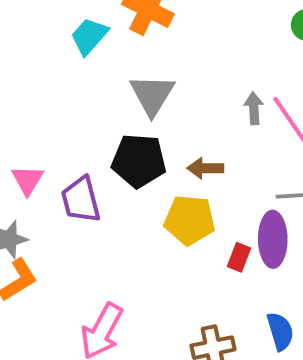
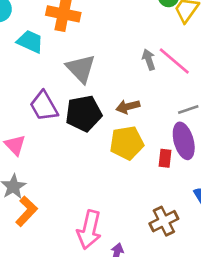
cyan trapezoid: (89, 36) -> (30, 42), turned 88
purple trapezoid: (81, 200) -> (44, 106), moved

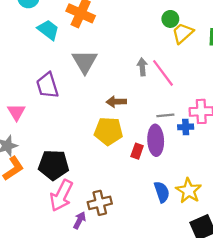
black pentagon: (84, 113) -> (54, 165), moved
brown cross: (164, 221) -> (100, 203), moved

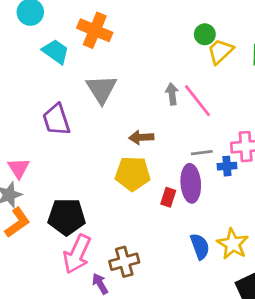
pink triangle: (16, 112) -> (19, 168), moved
purple arrow: (80, 220) -> (100, 284), turned -56

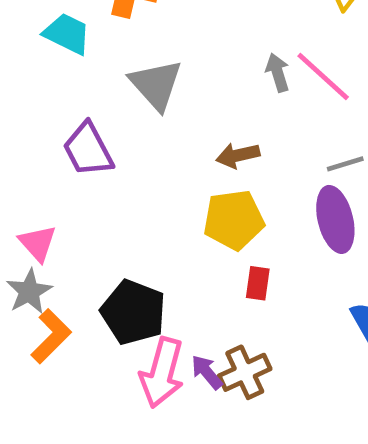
red rectangle: (168, 197) -> (258, 283), moved
black pentagon: (67, 217) -> (133, 312), turned 30
purple arrow: (100, 284) -> (207, 372), moved

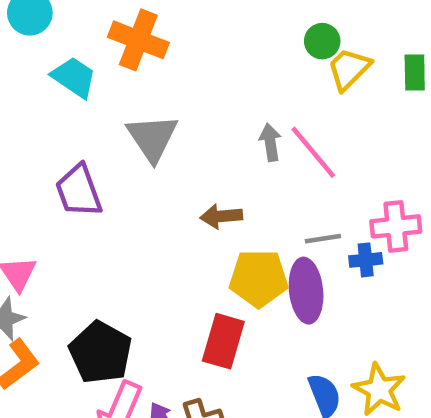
yellow pentagon: (234, 220) -> (259, 278), moved
red rectangle: (258, 283) -> (223, 341), size x1.6

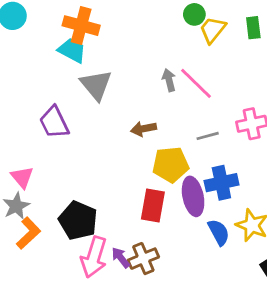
cyan trapezoid: (74, 77) -> (72, 50), moved
blue cross: (366, 260) -> (221, 183), moved, size x1.6
purple ellipse: (306, 291) -> (193, 196), moved

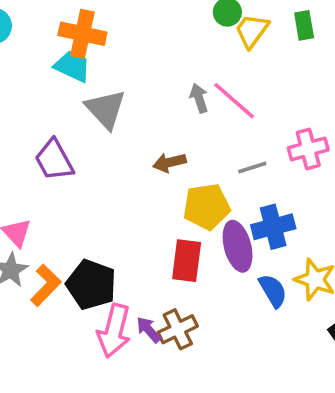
orange L-shape: (28, 233) -> (46, 285), moved

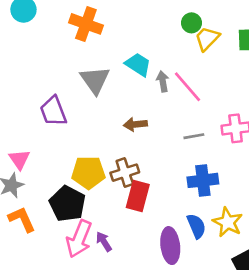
cyan trapezoid: (72, 66) -> (138, 64), moved
yellow pentagon: (207, 207) -> (88, 172), moved
purple ellipse: (238, 246) -> (170, 246), moved
orange L-shape: (46, 285) -> (22, 219), moved, turned -76
brown cross: (178, 329) -> (125, 173), moved

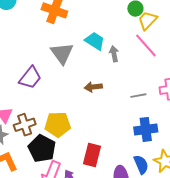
pink line: (187, 87) -> (146, 45), moved
purple trapezoid: (53, 111) -> (30, 78), turned -120
brown cross: (125, 173) -> (25, 125), moved
red rectangle: (138, 196) -> (92, 155), moved

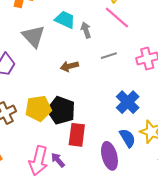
gray line: (138, 96) -> (109, 56), moved
blue cross: (146, 129) -> (128, 102), turned -30
black pentagon: (42, 149) -> (61, 110), moved

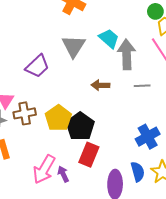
gray arrow: (86, 30) -> (127, 54), size x1.8
yellow pentagon: (38, 108) -> (58, 118), turned 30

